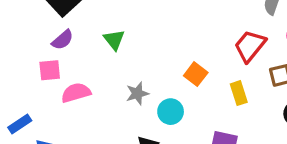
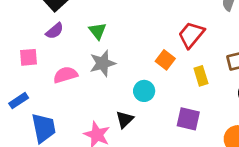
red trapezoid: (250, 46) -> (191, 35), moved
pink square: (50, 70) -> (28, 57), moved
gray star: (137, 93) -> (103, 63), moved, size x1.4

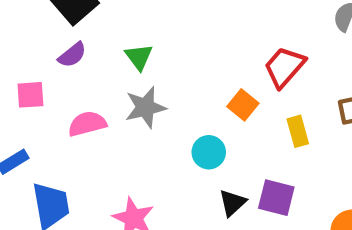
black triangle: (125, 119) -> (232, 203), moved

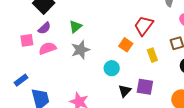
green triangle: (139, 57) -> (76, 27), turned 32
pink square: (30, 95) -> (27, 40), moved
pink semicircle: (87, 124) -> (48, 48), moved

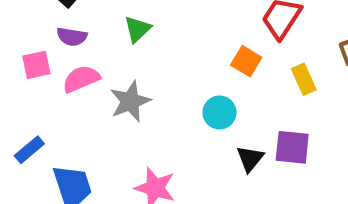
purple semicircle: (44, 28) -> (72, 37), turned 56
gray star: (80, 50) -> (130, 101), moved

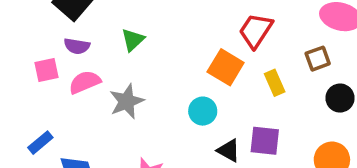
orange square: (246, 61) -> (226, 67), size x1.4
black triangle: (250, 159) -> (229, 150), turned -40

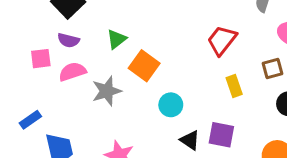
orange square: (226, 67) -> (144, 66), moved

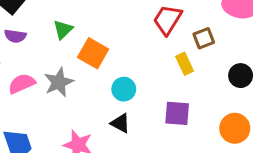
brown square: (272, 69) -> (204, 38), moved
pink semicircle: (72, 72) -> (22, 84), moved
black triangle: (190, 140) -> (120, 123), moved

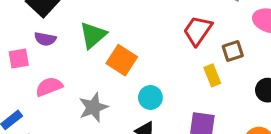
green triangle: (63, 30) -> (93, 35), size x1.4
gray star: (59, 82) -> (93, 107), moved

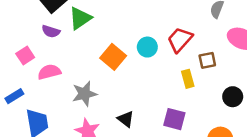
green triangle: (93, 35) -> (80, 18), moved
pink square: (19, 59) -> (25, 55), moved, turned -30
cyan circle: (150, 97) -> (147, 47), moved

